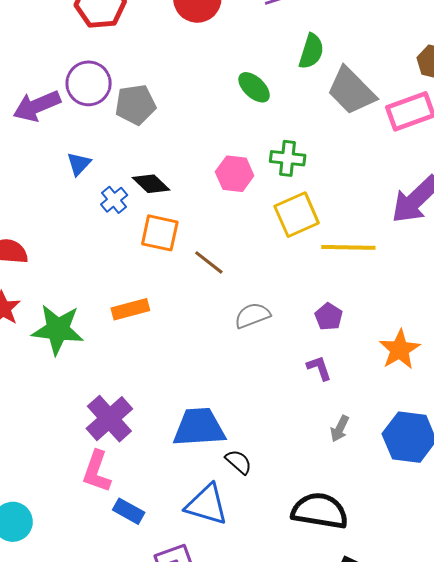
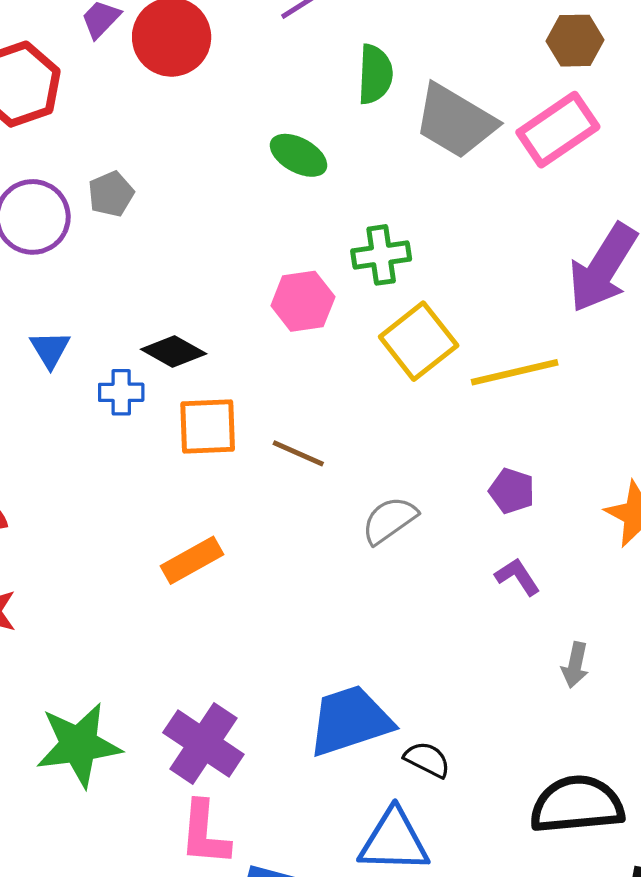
gray pentagon: (135, 105) -> (111, 194), moved, size x0.7
blue cross: (114, 200) -> (121, 392), turned -36
green star: (58, 330) -> (79, 745), moved

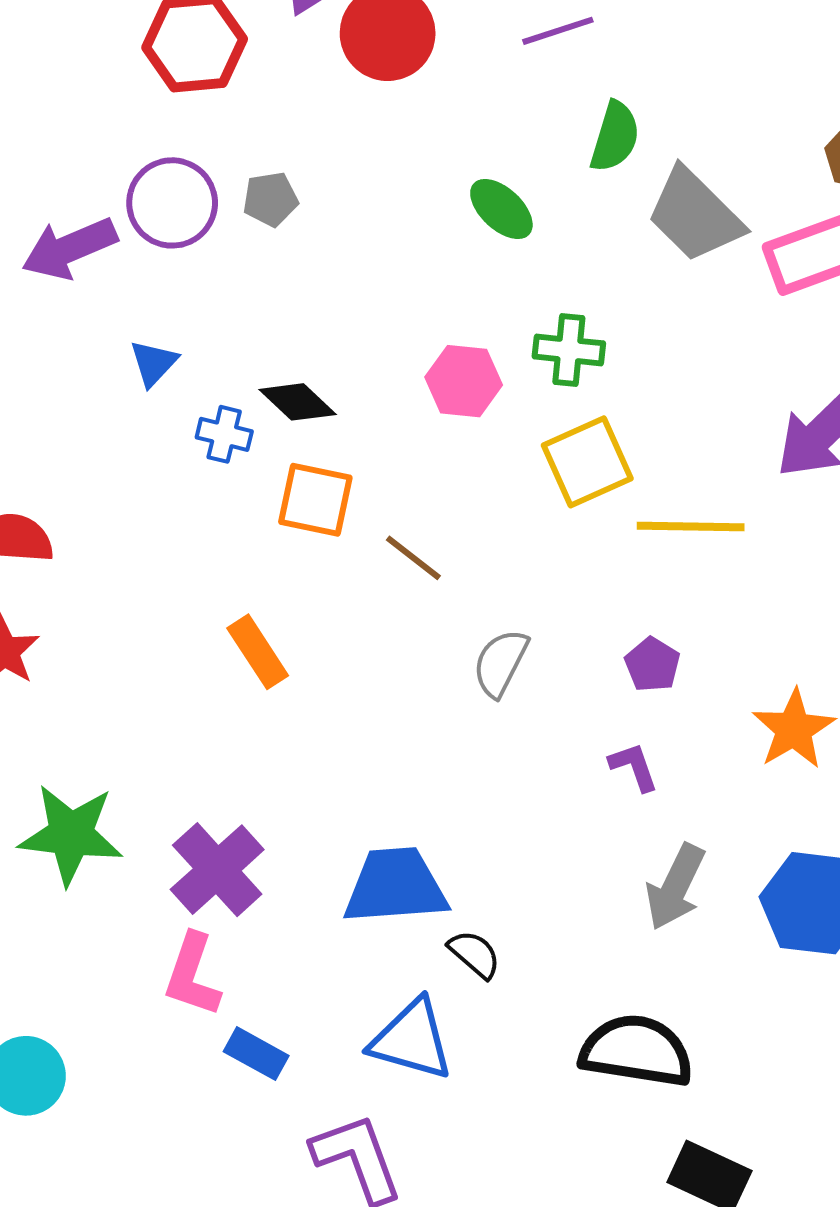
gray semicircle: (389, 520) -> (501, 663), turned -42
orange rectangle: (192, 560) -> (258, 652), turned 72
gray arrow: (575, 665) -> (675, 887), size x1.6

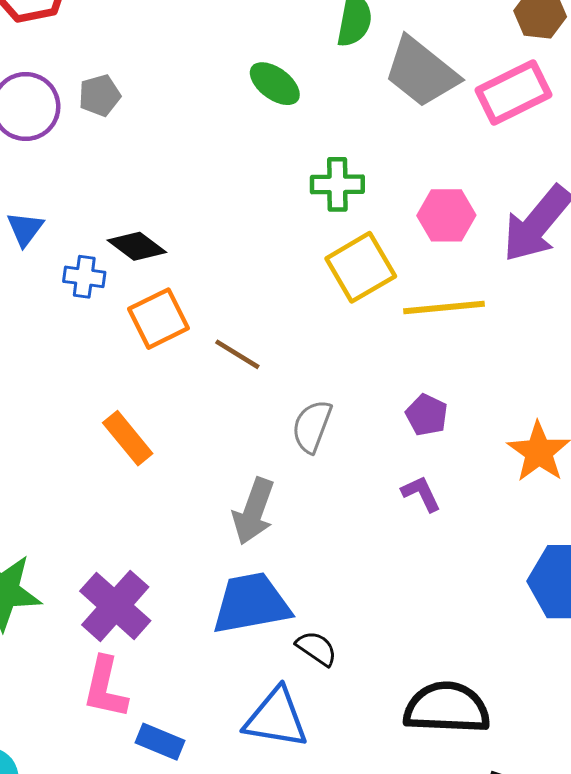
pink hexagon: (464, 381) -> (446, 215), moved
orange square: (315, 500) -> (159, 319), turned -32
gray arrow: (675, 887) -> (254, 511), moved

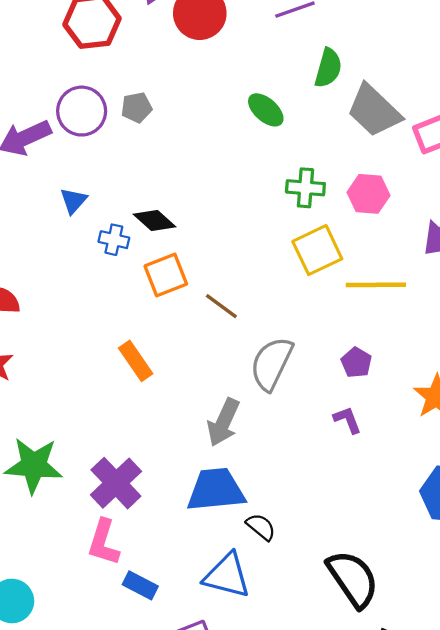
pink hexagon: (446, 215) -> (369, 194), moved
gray semicircle: (312, 426) -> (272, 364), size x1.4
black semicircle: (447, 708) -> (353, 579), turned 48

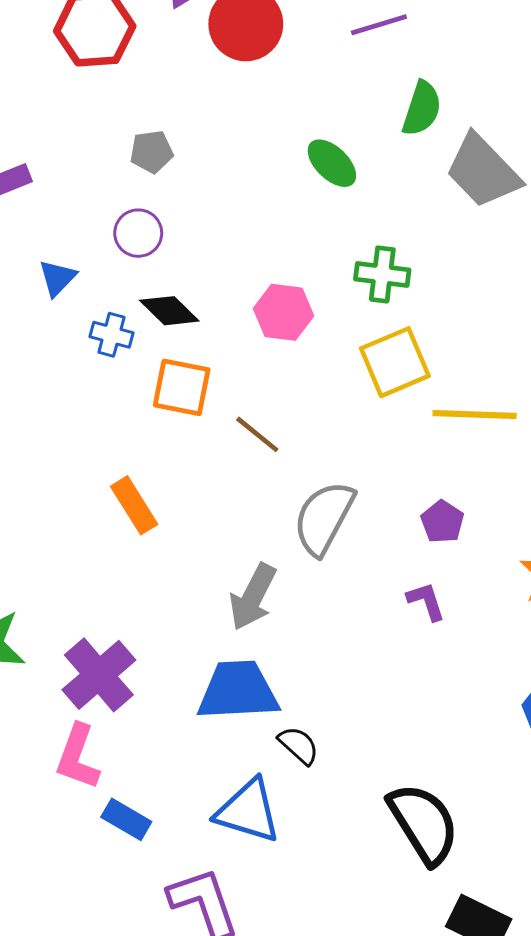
purple circle: (82, 111) -> (138, 233), moved, size x0.7
pink hexagon: (369, 194) -> (284, 312), moved
orange square: (166, 275) -> (182, 387), turned 30

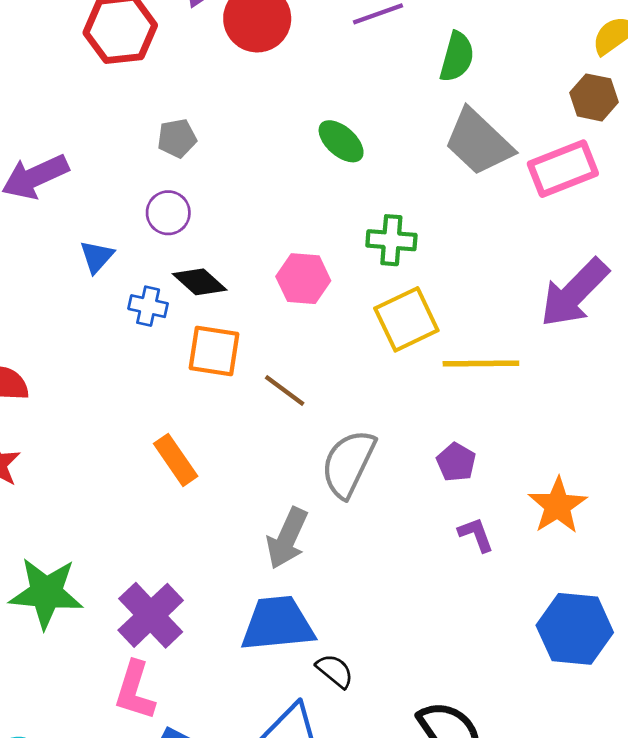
green semicircle: (422, 109) -> (457, 57), moved
purple L-shape: (426, 601) -> (476, 535), moved

